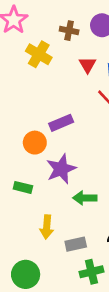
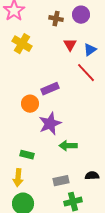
yellow cross: (39, 54) -> (22, 44), moved
green rectangle: (23, 187) -> (27, 155), moved
yellow arrow: (47, 227) -> (18, 178), moved

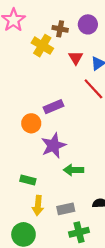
yellow cross: (22, 44) -> (42, 46), moved
yellow arrow: (18, 178) -> (38, 206), moved

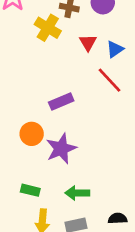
orange circle: (31, 123) -> (32, 134), moved
green arrow: (73, 170) -> (77, 193), moved

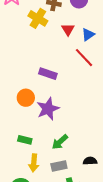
purple rectangle: (61, 102) -> (48, 74), turned 42
green arrow: (77, 193) -> (60, 142), turned -42

